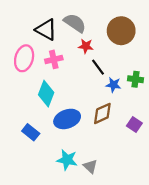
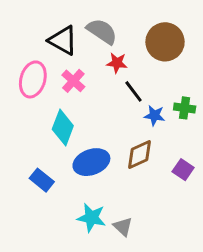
pink cross: (54, 59) -> (73, 81), turned -35

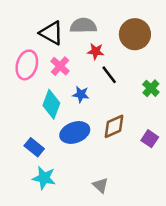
gray semicircle: (102, 31) -> (83, 26), turned -35
green cross: (185, 108) -> (151, 88), turned 35
blue star: (155, 115) -> (81, 94), moved
cyan star: (91, 218) -> (44, 178), moved

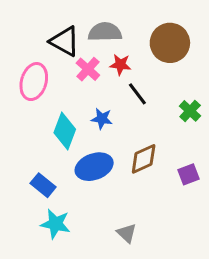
pink cross: (60, 66) -> (88, 69), moved
purple square: (150, 139) -> (188, 174), turned 35

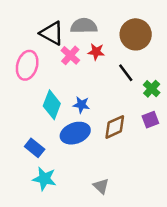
black line: (137, 94) -> (126, 73), moved
blue star: (102, 119) -> (81, 105), moved
purple square: (188, 174) -> (150, 120), moved

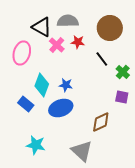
purple square: (150, 120) -> (122, 97), turned 32
brown diamond: (115, 127) -> (101, 122), moved
blue rectangle: (35, 148) -> (26, 104), moved
gray triangle: (101, 186) -> (82, 151), size x1.6

